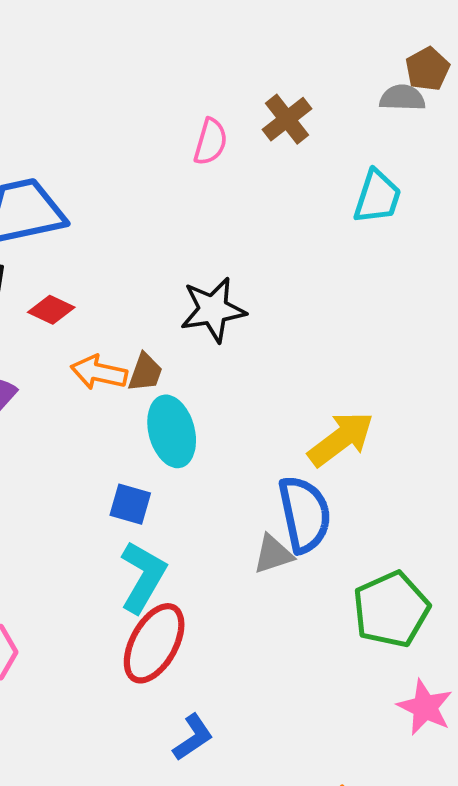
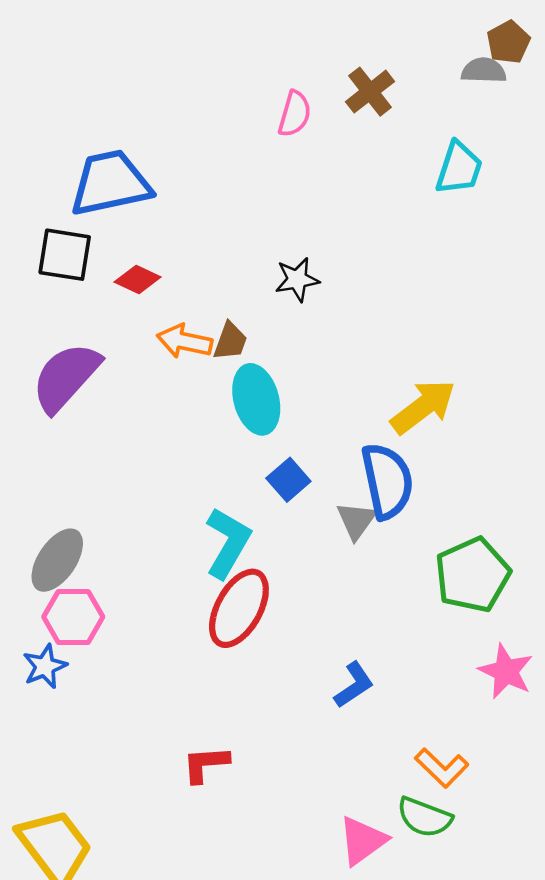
black star: (213, 310) -> (297, 279), size x0.7
blue square: (130, 504) -> (288, 480), moved, turned 33
gray triangle: (273, 554) -> (356, 521), turned -36
blue L-shape: (193, 737) -> (354, 685), moved

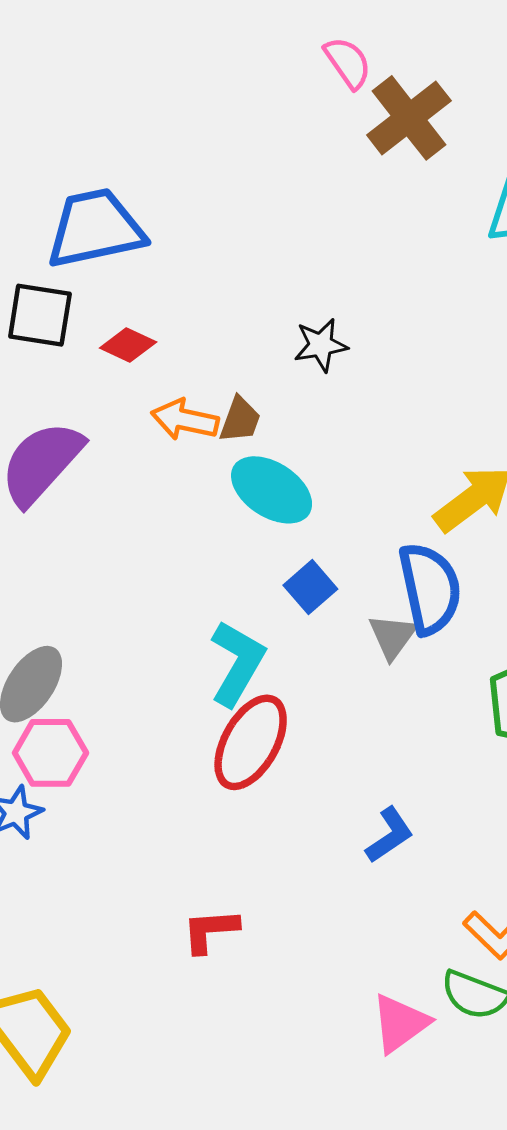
brown cross: (370, 92) -> (409, 118), size x1.4
pink semicircle: (295, 114) -> (348, 63), moved, turned -51
cyan ellipse: (256, 399) -> (272, 490), turned -42

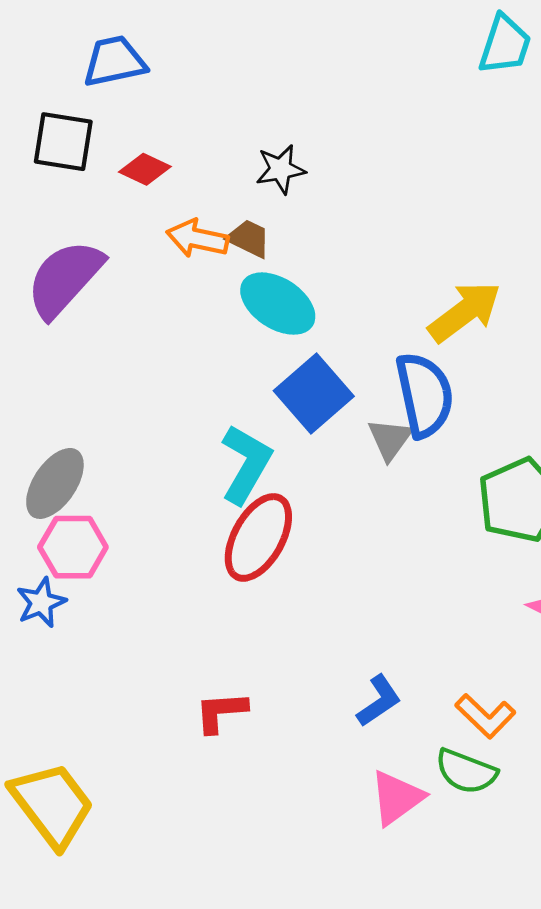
blue trapezoid: (95, 228) -> (114, 61), size x0.7
black star: (321, 345) -> (281, 169), moved
brown trapezoid: (240, 420) -> (249, 238), turned -84
blue square: (310, 587) -> (314, 393), size x1.6
blue L-shape: (390, 835) -> (379, 701), moved

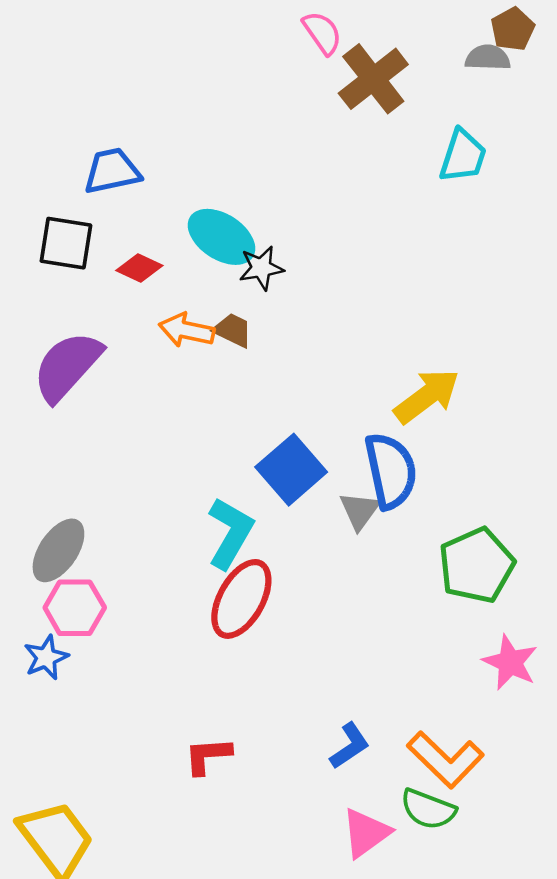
cyan ellipse: (278, 304) -> (221, 237), moved
orange L-shape: (485, 716) -> (445, 759), size x1.4

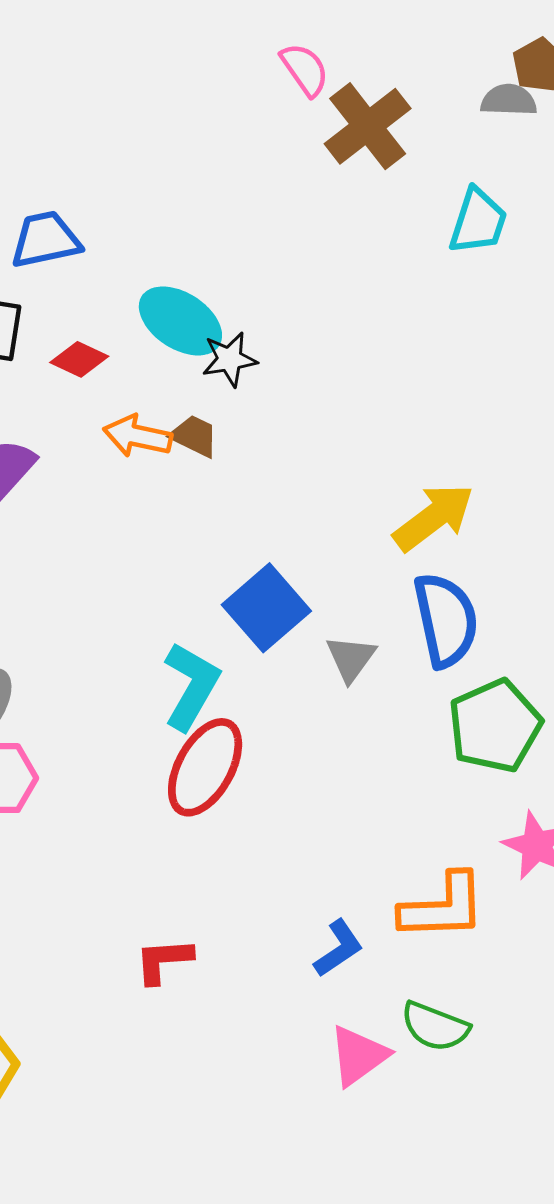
blue semicircle: (391, 471) -> (446, 620), moved
orange L-shape: (445, 759) -> (443, 907), moved, turned -46

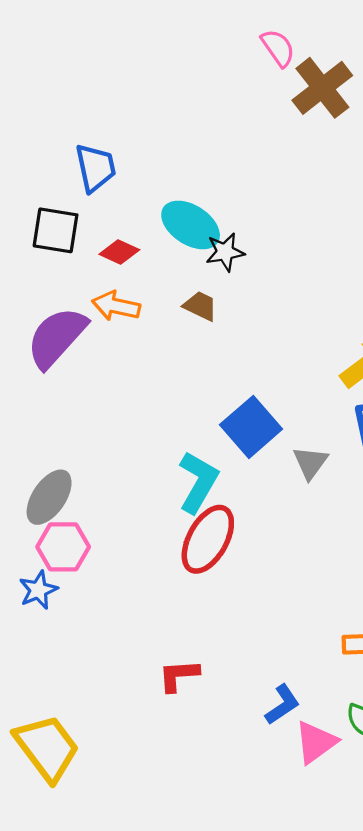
blue trapezoid: (46, 240) -> (96, 168), turned 90
orange arrow: (138, 436) -> (116, 306), moved
blue L-shape: (338, 948) -> (282, 705), moved

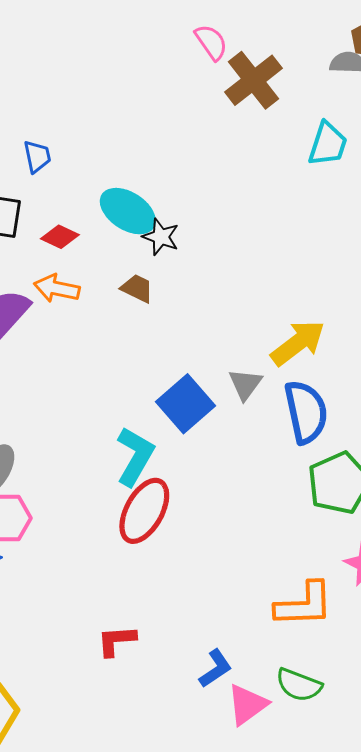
blue trapezoid: (96, 168) -> (37, 156), size x0.7
black star: (225, 252) -> (161, 237), turned 30
gray triangle: (310, 463) -> (245, 384), moved

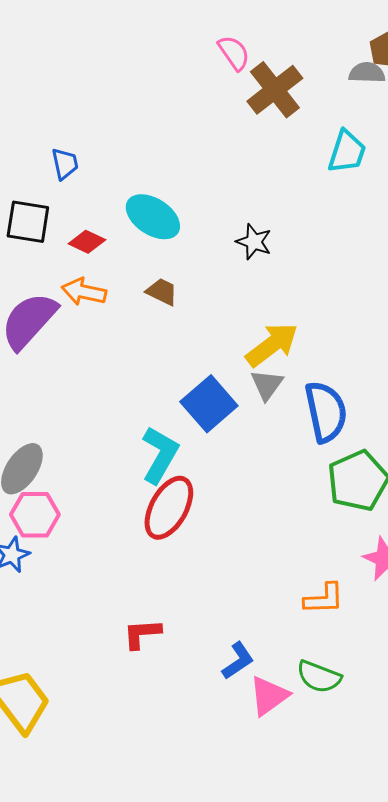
black star: (161, 237) -> (254, 242), moved
yellow arrow: (298, 343) -> (272, 345), moved
orange L-shape: (304, 605) -> (324, 599), size x0.7

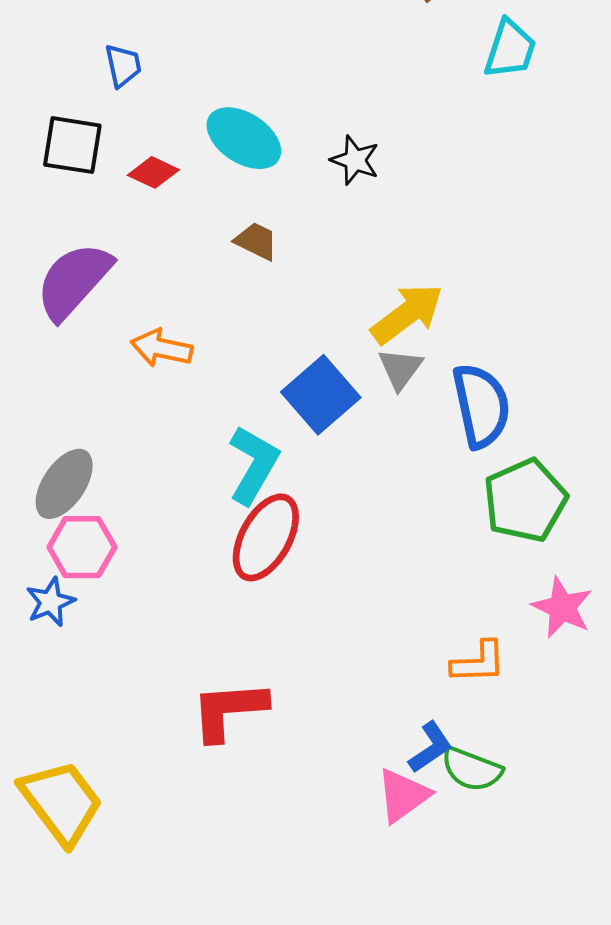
black star: (254, 242) -> (355, 160), moved
orange arrow: (84, 292) -> (162, 348), moved
red L-shape: (142, 634) -> (229, 710), size x1.5
blue L-shape: (238, 661) -> (430, 747), moved

